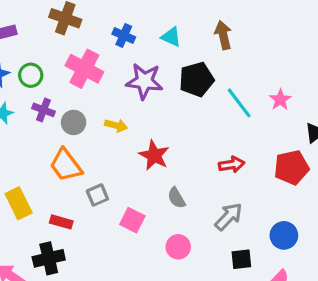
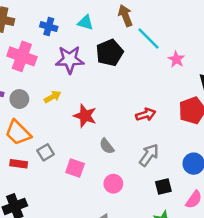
cyan line: (239, 103) -> (149, 38), moved
yellow arrow: (116, 125) -> (53, 97), turned -35
red rectangle: (61, 222) -> (19, 164), moved

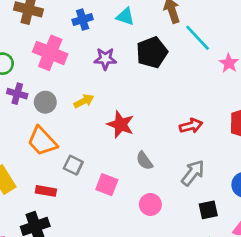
blue cross: (49, 27) -> (83, 20), turned -35
purple star: (70, 60) -> (105, 59), size x0.7
gray square: (46, 152) -> (73, 165), turned -35
red rectangle: (19, 164) -> (46, 191), moved

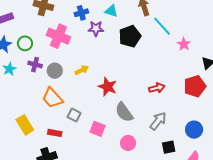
purple star: (105, 59) -> (96, 29), moved
gray semicircle: (144, 161) -> (124, 112), size x1.5

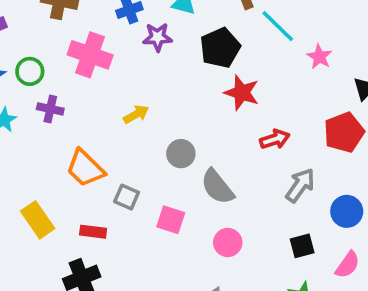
gray circle: (55, 71) -> (181, 154), moved
red star: (108, 87) -> (242, 93), moved
gray arrow: (158, 121) -> (300, 185), moved

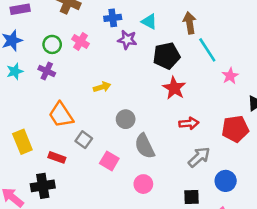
pink cross: (90, 55) -> (81, 41), size x0.6
green circle: (30, 71) -> (52, 44), moved

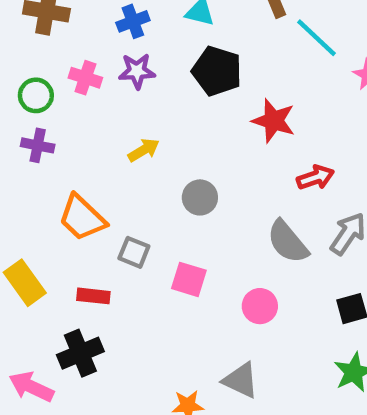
purple star: (127, 40) -> (137, 71), moved
black pentagon: (167, 56) -> (217, 71), moved, turned -30
gray semicircle: (145, 146) -> (288, 242), moved

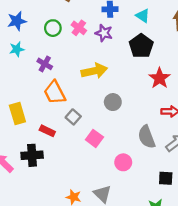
purple cross: (38, 145) -> (45, 64), moved
yellow arrow: (144, 150) -> (94, 71), size x1.6

